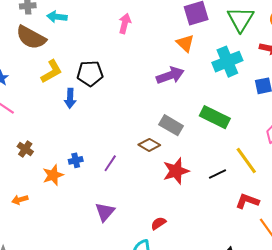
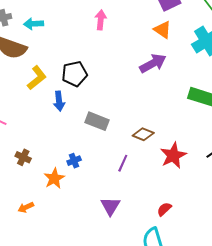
gray rectangle: (171, 125) -> (97, 121), moved
purple line: (110, 163) -> (123, 163), moved

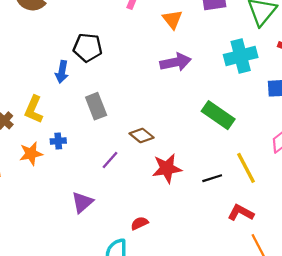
orange triangle: (163, 30) -> (172, 19), moved
yellow L-shape: (37, 78) -> (34, 109), moved, turned 135
gray rectangle: (97, 121) -> (96, 106), turned 30

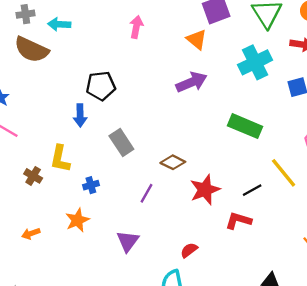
orange triangle: (172, 19) -> (197, 39), moved
orange star: (31, 154) -> (77, 220), moved
red L-shape: (241, 213) -> (238, 221), moved

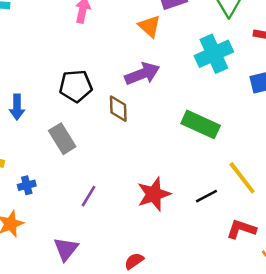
black pentagon: (101, 86) -> (76, 86), moved
brown diamond: (173, 162) -> (118, 109), moved, turned 60
red L-shape: (238, 221) -> (241, 229), moved

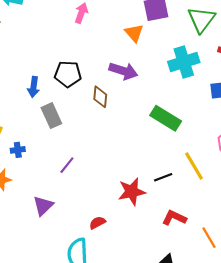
purple arrow: (142, 74) -> (123, 71), turned 32
blue arrow: (17, 107) -> (34, 87), moved
red star: (154, 194) -> (132, 192), moved
red L-shape: (241, 229) -> (174, 218), moved

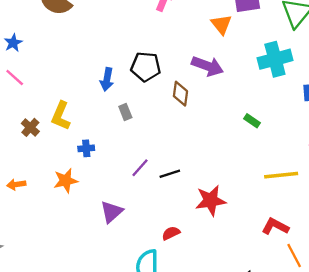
gray rectangle: (51, 116) -> (125, 112), size x0.6
green rectangle: (166, 118) -> (252, 121), size x0.5
yellow line: (194, 166) -> (281, 175), turned -68
black line: (163, 177) -> (170, 174), moved
red L-shape: (174, 218) -> (275, 226), moved

